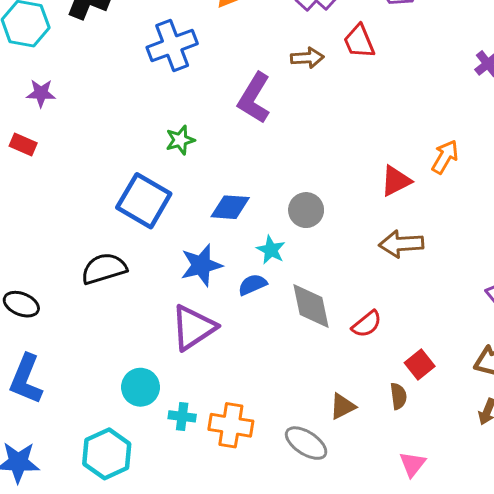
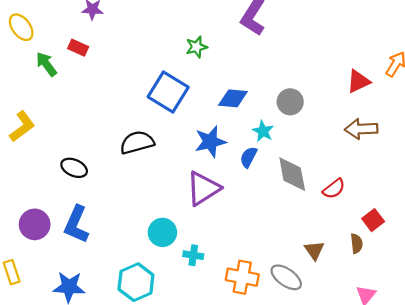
blue semicircle: (252, 285) -> (249, 157), turned -40
brown triangle: (343, 406) -> (314, 250), turned -40
orange cross: (231, 425) -> (242, 277), moved

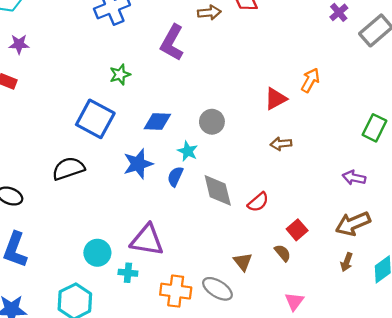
brown arrow: (361, 129) -> (281, 144), size x0.7
purple triangle: (203, 188) -> (147, 240), moved, turned 45
brown semicircle: (357, 244) -> (283, 253), turned -30

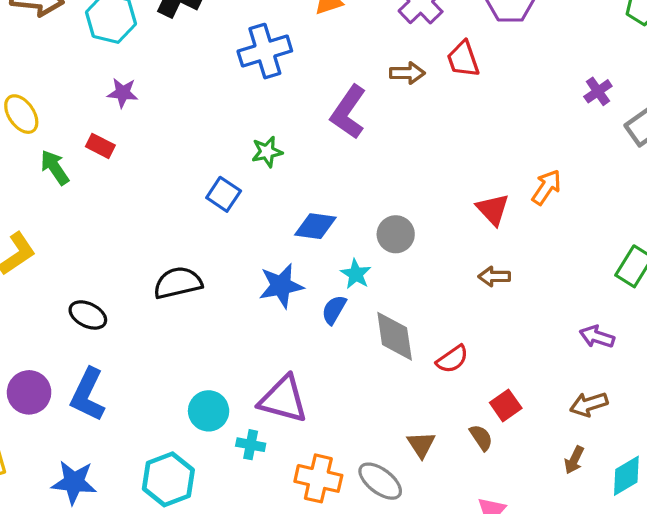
red triangle: (276, 99) -> (493, 209), turned -50
blue square: (95, 119) -> (224, 194), moved, size x0.6
brown arrow: (353, 224) -> (589, 404), size x0.7

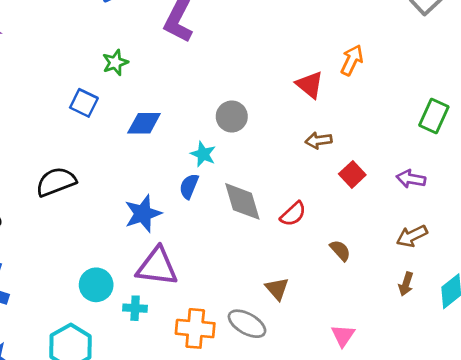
blue diamond: (315, 226) -> (144, 123), moved
blue star: (281, 286) -> (143, 214), moved
red square: (506, 405) -> (352, 174), moved
brown semicircle: (481, 438) -> (340, 250), moved

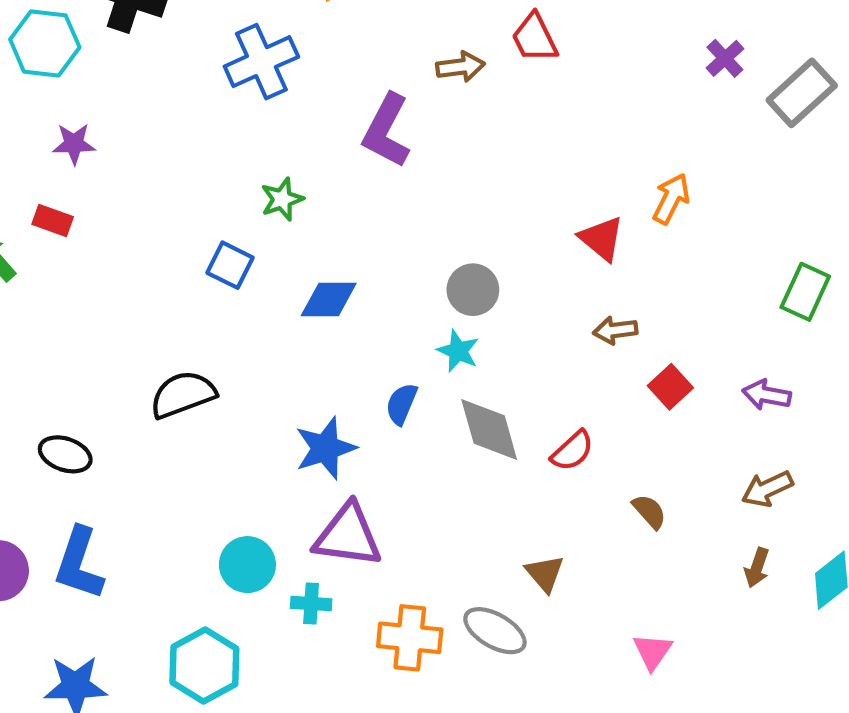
cyan star: (203, 154) -> (458, 351), moved

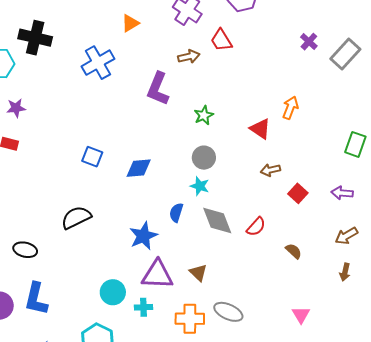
green star: (282, 199) -> (204, 115), moved
brown triangle: (545, 573) -> (198, 273), moved

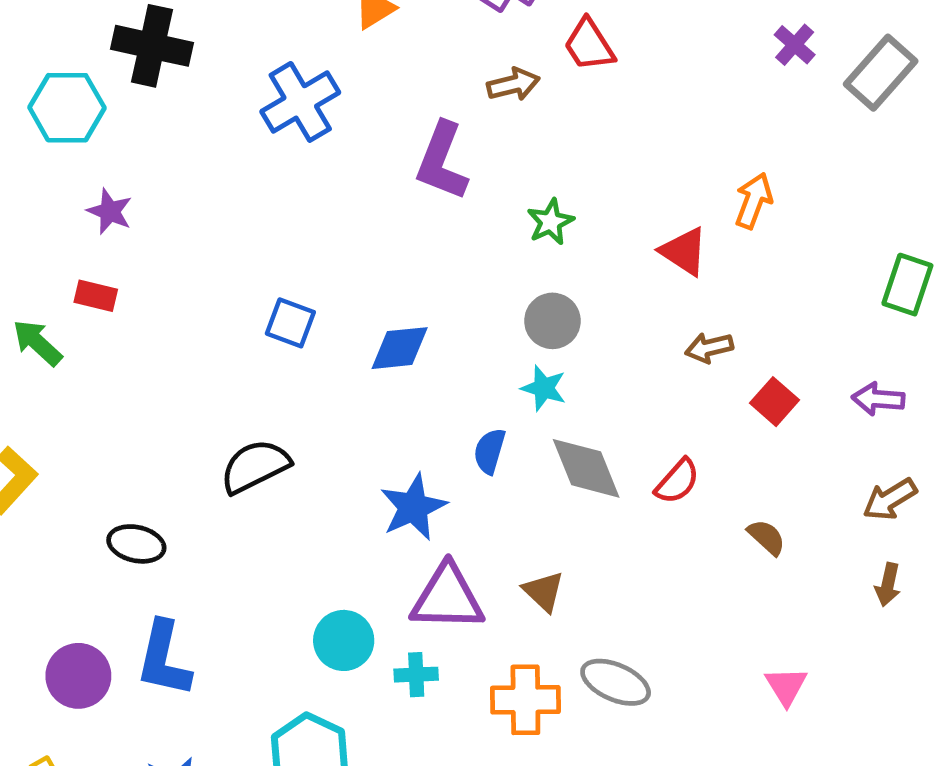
purple star: (16, 108) -> (110, 211), turned 30

